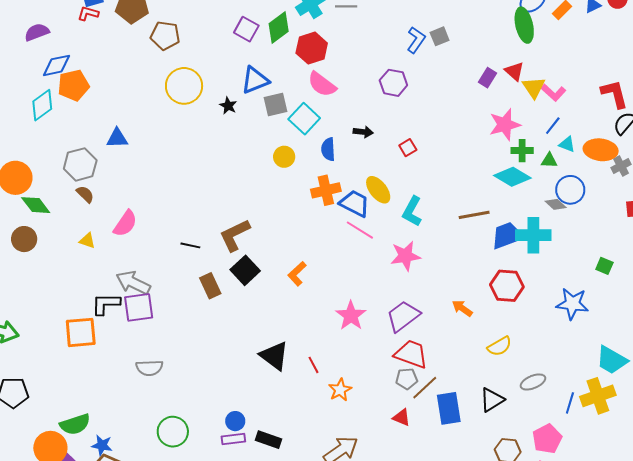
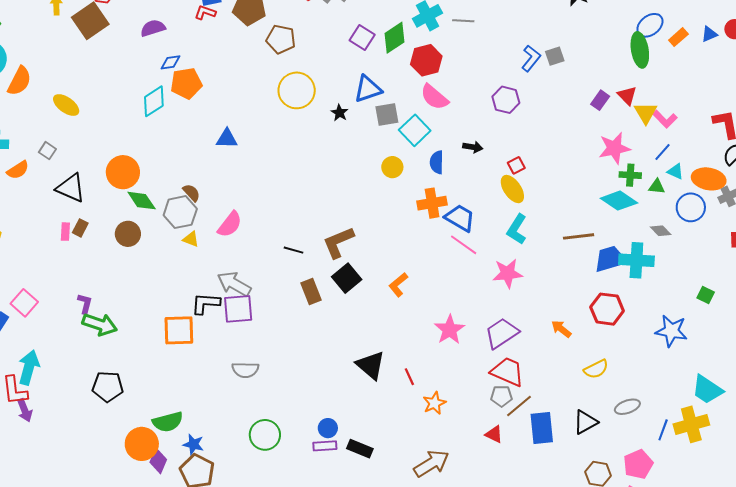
blue diamond: (56, 65) -> (170, 62), size x0.7
gray hexagon: (80, 164) -> (180, 212), moved
yellow ellipse: (378, 190) -> (512, 189), moved
blue circle: (570, 190) -> (691, 207), moved

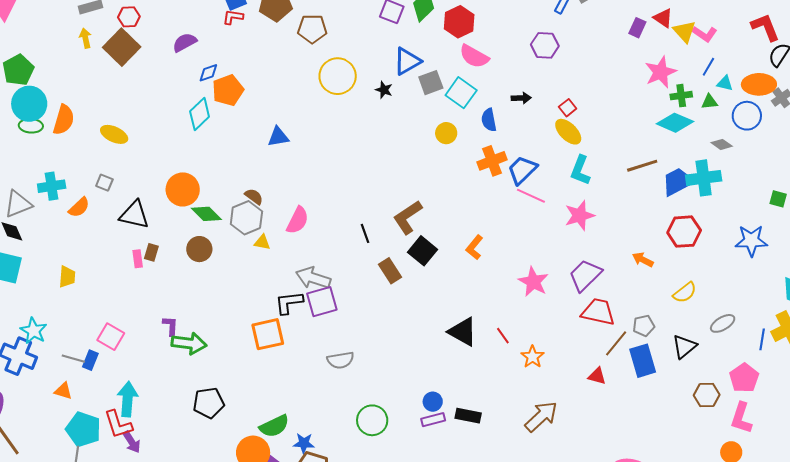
blue trapezoid: (460, 218) -> (522, 170), turned -64
black line: (293, 250) -> (365, 233), turned 66
gray pentagon: (501, 396) -> (644, 326), moved

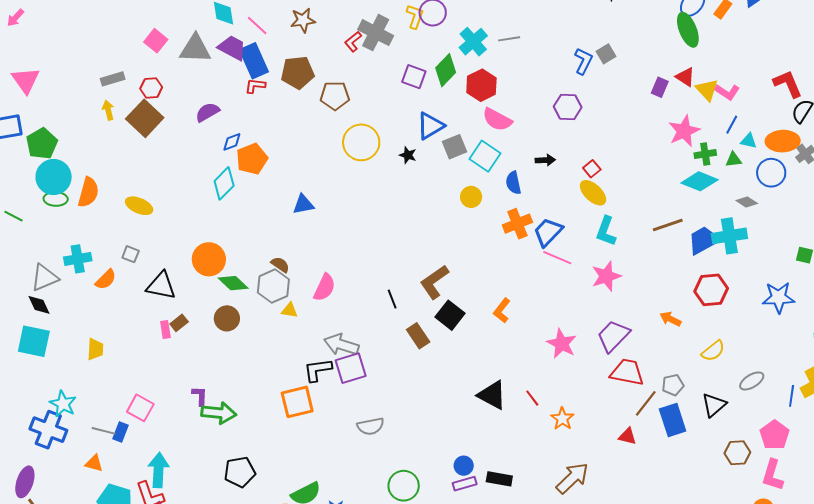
brown rectangle: (151, 252) -> (179, 323), turned 36

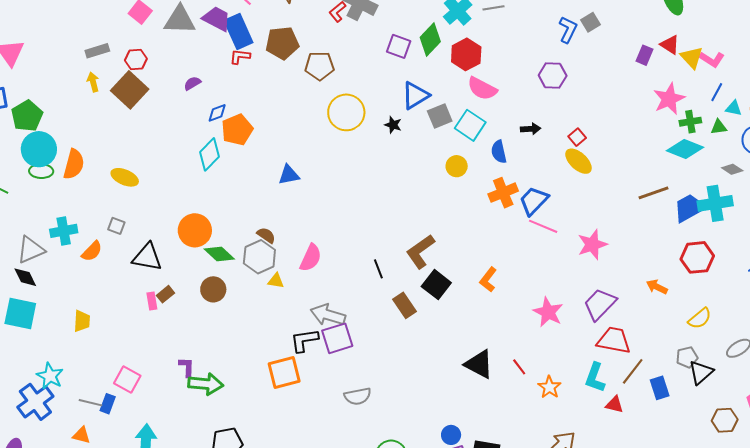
purple semicircle: (207, 112) -> (192, 83), size x0.7
cyan L-shape: (606, 231) -> (595, 378), moved
gray pentagon: (673, 385) -> (687, 357), moved
blue rectangle: (673, 420) -> (660, 388), size x0.7
blue cross: (48, 430) -> (35, 402), turned 33

